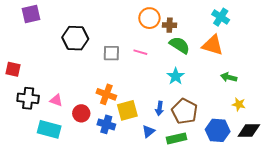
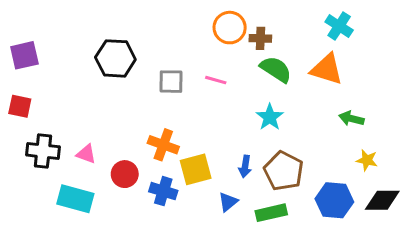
purple square: (31, 14) -> (24, 55), moved

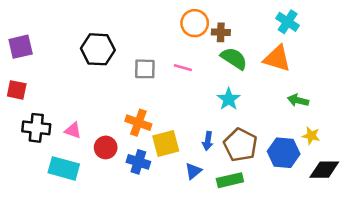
blue hexagon: (334, 200) -> (284, 153), moved

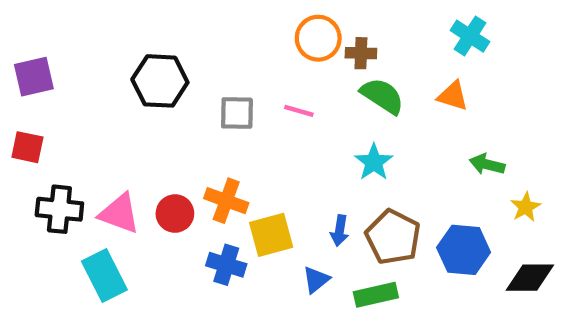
orange triangle: (277, 58) -> (453, 96), size x0.7
pink triangle: (73, 130) -> (119, 214), size x1.5
yellow star: (311, 136) -> (526, 207), moved, turned 30
red circle: (106, 147) -> (175, 214), moved
cyan rectangle: (64, 168) -> (104, 276), turned 48

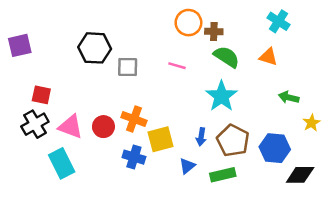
gray square: (237, 113) -> (128, 67), moved
red square: (27, 147) -> (41, 95), moved
cyan star: (374, 162) -> (221, 96), size x1.4
black cross: (59, 209) -> (35, 124), turned -36
black diamond: (530, 278) -> (300, 175), moved

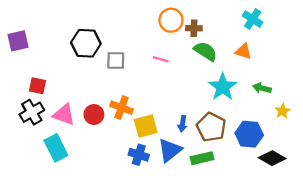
cyan star: (221, 96) -> (223, 87), moved
blue cross: (134, 157) -> (139, 155), moved
blue triangle: (187, 166) -> (170, 150), size x1.6
black diamond: (300, 175) -> (272, 158), turned 30

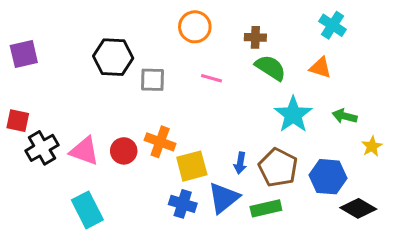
orange circle: (171, 20) -> (195, 27), moved
red square: (38, 86) -> (18, 121), moved
cyan rectangle: (56, 148) -> (87, 210), moved

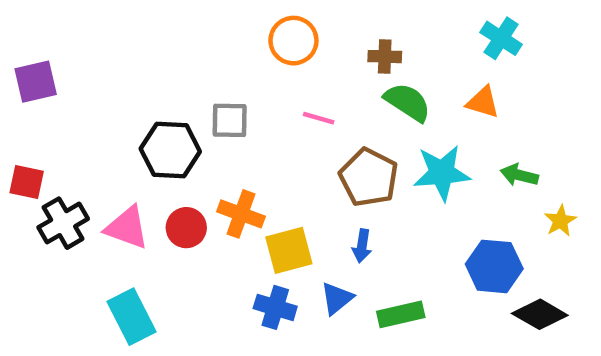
black hexagon: (113, 57) -> (170, 150), moved
cyan star: (293, 115) -> (442, 173), turned 30
brown pentagon: (278, 168) -> (369, 177), moved
blue triangle: (224, 198) -> (337, 298), size x0.7

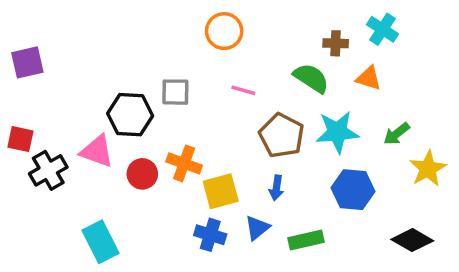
brown cross: (385, 57) -> (336, 43), moved
green arrow: (519, 175) -> (397, 134), turned -52
yellow star: (560, 221) -> (428, 169), size x1.5
pink triangle: (127, 228) -> (97, 151), moved
blue hexagon: (494, 266) -> (353, 190), moved

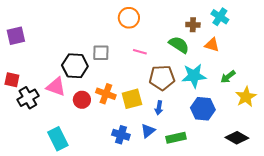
brown pentagon: (282, 136) -> (162, 78), turned -30
yellow square: (221, 191) -> (132, 99), moved

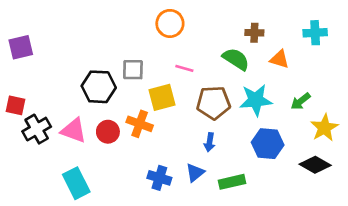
cyan cross: (220, 17) -> (315, 33), moved, turned -36
pink triangle: (56, 87) -> (74, 130), moved
yellow square: (132, 99) -> (162, 97), moved
black diamond: (237, 138) -> (315, 165), moved

